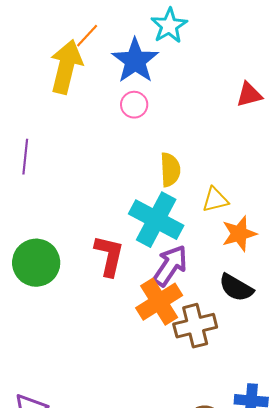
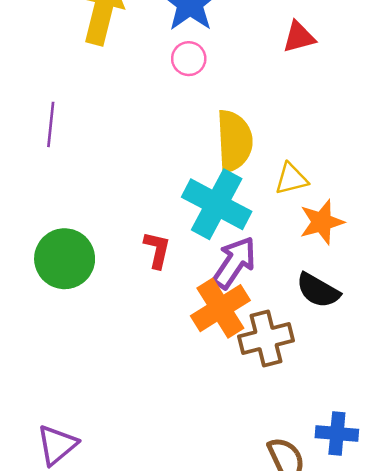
red triangle: (249, 95) -> (299, 37), moved
yellow semicircle: (170, 170) -> (234, 141), size x1.4
red L-shape: (109, 256) -> (157, 250), size x0.7

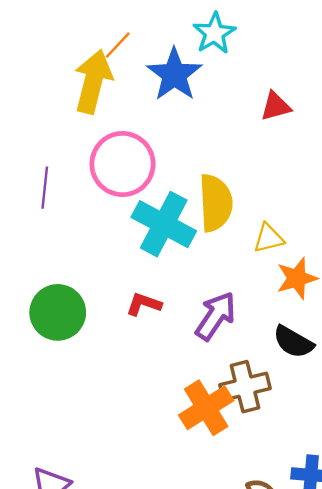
pink circle: (189, 59) -> (123, 164), moved, size x2.0
cyan cross: (217, 204) -> (164, 224), moved
red L-shape: (157, 250) -> (144, 304), turned -84
orange cross: (220, 308) -> (206, 408), moved

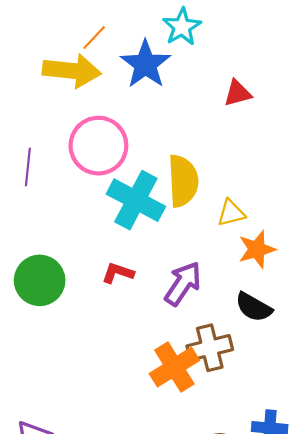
yellow arrow: (93, 82) -> (72, 71), turned 82

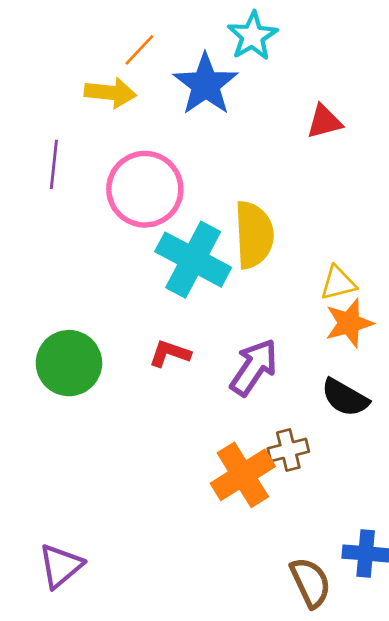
yellow arrow: (72, 71) -> (110, 93), size x0.7
purple line: (28, 167) -> (54, 164), moved
yellow triangle: (231, 213) -> (338, 283), moved
brown cross: (210, 348) -> (288, 450), size x0.7

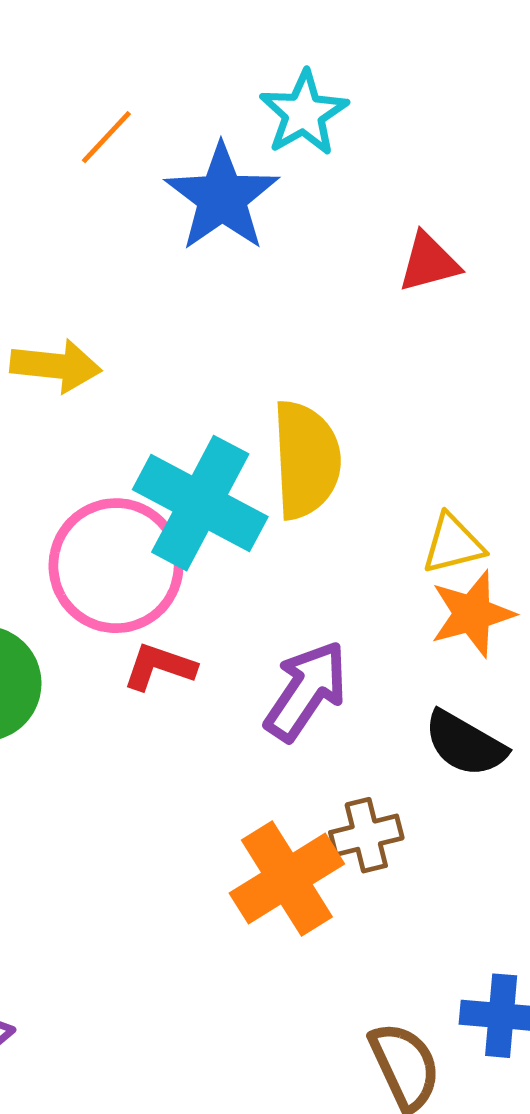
yellow arrow: (110, 93) -> (56, 366), moved
pink circle: (145, 189) -> (116, 566), moved

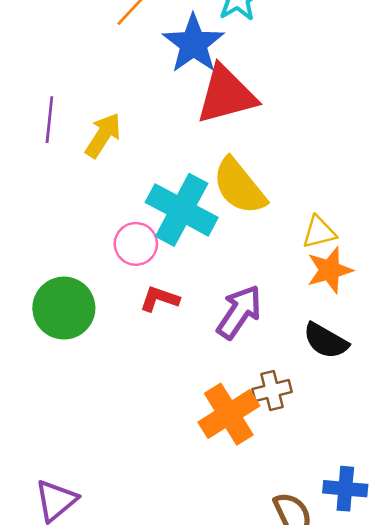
red triangle: (429, 262) -> (226, 95), moved, size x1.8
yellow arrow: (56, 366) -> (103, 135), turned -63
yellow semicircle: (306, 460) -> (239, 186), turned 144
pink circle: (116, 566) -> (136, 244), size x0.6

